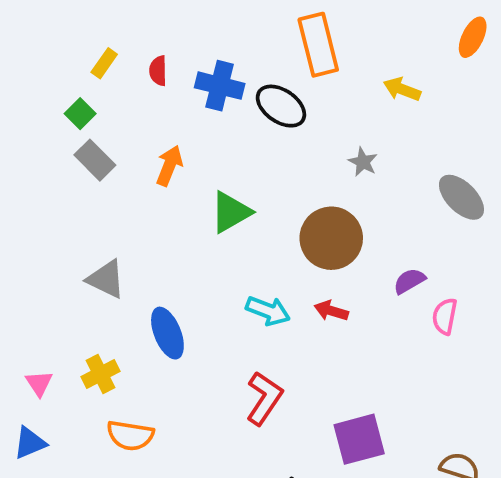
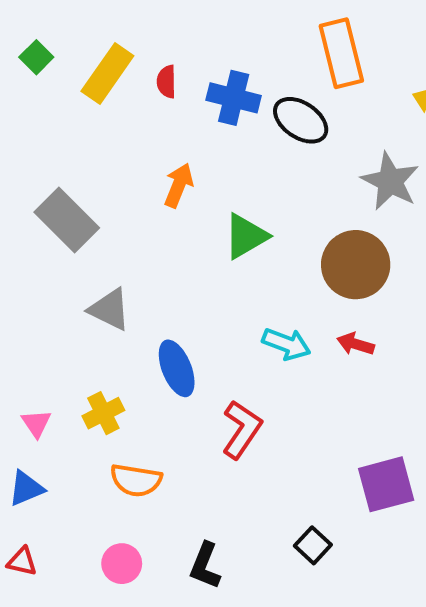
yellow rectangle: (104, 63) -> (107, 73), size x1.8
green square: (80, 114) -> (36, 57), moved
gray rectangle: (95, 160) -> (67, 220), moved, size x1.4
gray star: (363, 162) -> (390, 181), size x1.8
red L-shape: (264, 398) -> (242, 429), moved

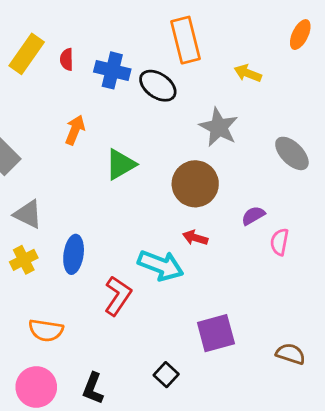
cyan arrow: (286, 344) -> (161, 265), moved, size x1.4
blue ellipse: (177, 368) -> (74, 254), turned 30
yellow cross: (103, 413) -> (24, 260), moved
pink circle: (122, 564) -> (36, 387), size x1.5

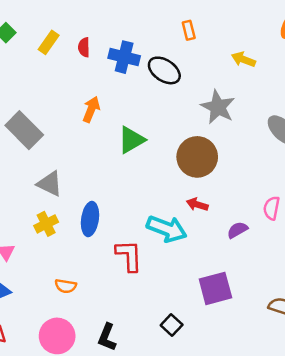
orange rectangle: (186, 40) -> (189, 30), size x0.5
yellow rectangle: (27, 54) -> (49, 42), size x0.7
purple semicircle: (253, 216) -> (237, 230), moved
red L-shape: (118, 296) -> (129, 256), turned -36
orange semicircle: (46, 330) -> (66, 286), size x0.7

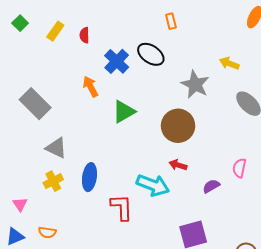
blue cross: (124, 57) -> (117, 61), moved, turned 30
yellow arrow: (243, 59) -> (229, 63), moved
orange arrow: (91, 109) -> (90, 87), turned -50
orange semicircle: (66, 286) -> (47, 232), moved

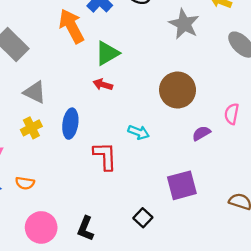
orange arrow: (90, 87) -> (71, 26), size x1.5
brown circle: (178, 126) -> (178, 90), moved
red arrow: (178, 165) -> (103, 85), moved
cyan arrow: (153, 185) -> (139, 132), size x0.6

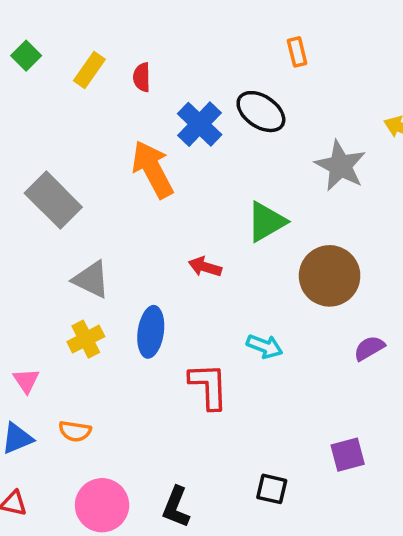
green triangle: (107, 53) -> (266, 222), moved
purple square: (182, 185) -> (348, 455), moved, size x0.7
black square: (143, 218) -> (272, 489), turned -30

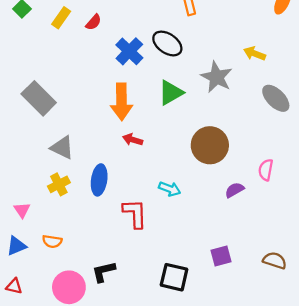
red semicircle: (142, 77) -> (94, 22), turned -138
orange arrow: (153, 169) -> (121, 102), moved, turned -153
green triangle: (266, 222) -> (171, 93), moved
black square: (272, 489) -> (174, 277), size x1.5
black L-shape: (176, 507) -> (104, 272), moved, turned 55

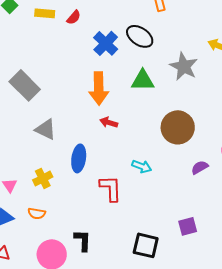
yellow rectangle: (61, 18) -> (45, 13), turned 60
green triangle: (171, 93) -> (143, 80), turned 30
yellow cross: (59, 184) -> (43, 178), moved
black L-shape: (104, 272) -> (83, 240), turned 105

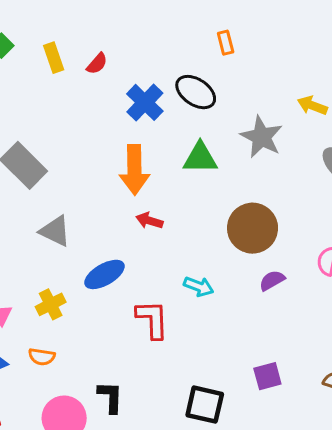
yellow rectangle: (45, 13) -> (54, 58), turned 66
blue ellipse: (79, 158) -> (104, 274), turned 52
purple semicircle: (200, 167) -> (272, 280), moved

